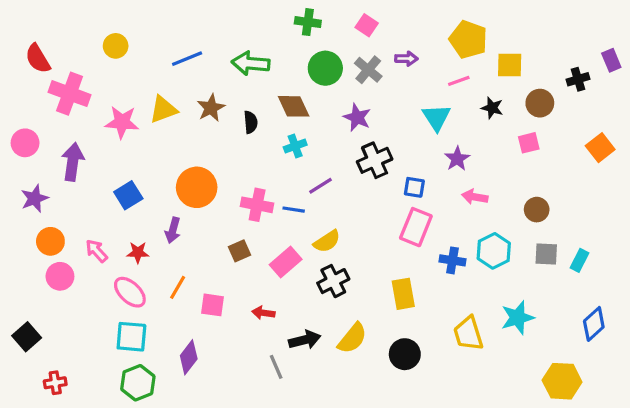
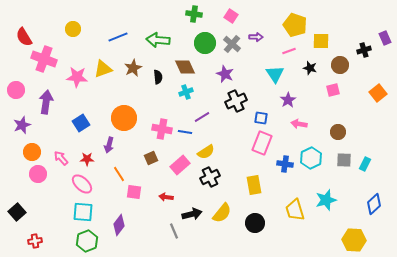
orange line: (178, 287) -> (119, 174), moved, turned -63

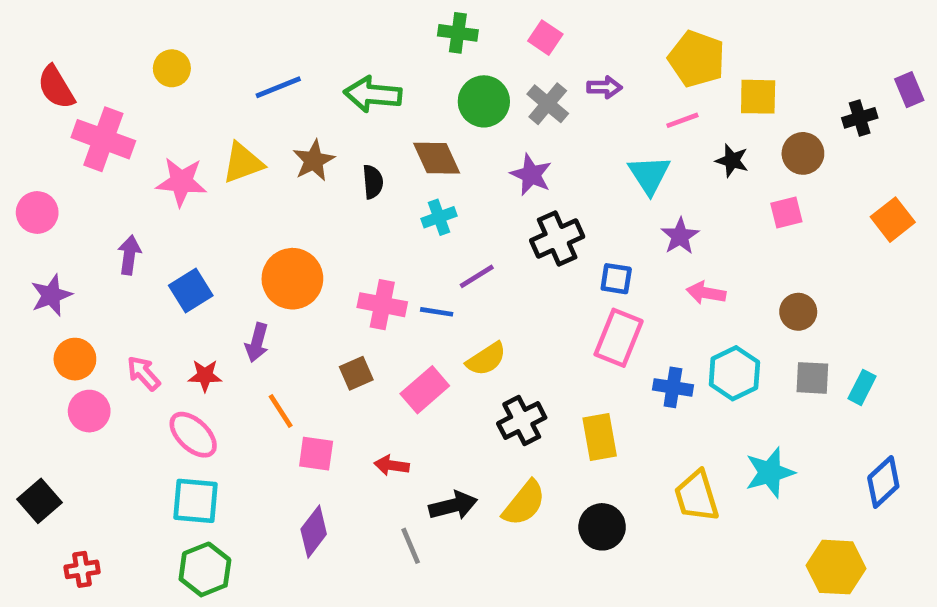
purple arrow: (46, 102) -> (129, 255), moved, size x0.7
black cross: (210, 177) -> (522, 420), moved
purple diamond: (119, 225) -> (314, 532), moved

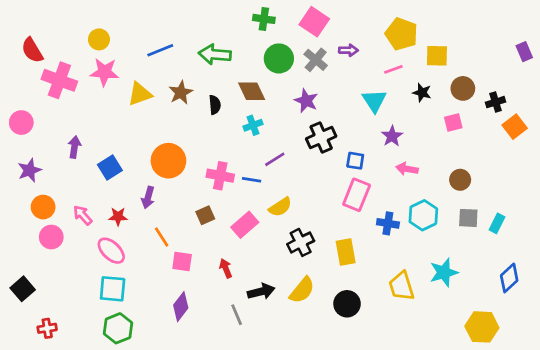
pink square: (545, 38) -> (314, 22), size x1.5
black cross: (860, 118) -> (496, 102), moved
pink star: (181, 182) -> (104, 72), moved
red arrow: (392, 465) -> (226, 268), turned 60

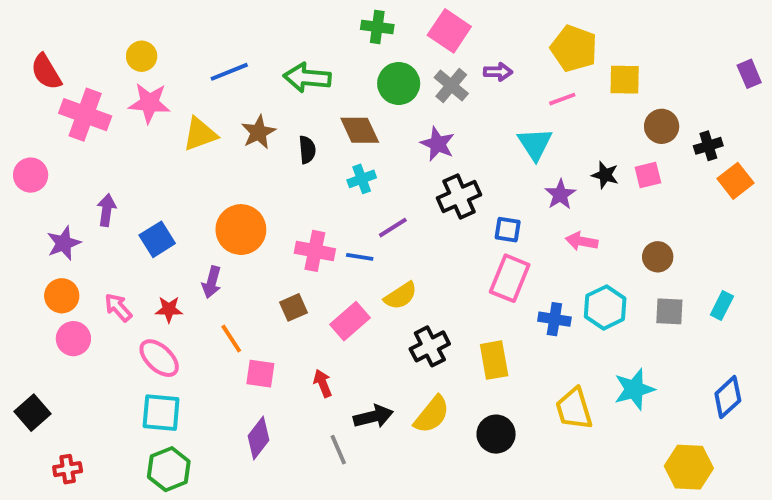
black star: (422, 93) -> (605, 175), moved
purple star: (29, 170) -> (64, 243), moved
cyan rectangle: (497, 223) -> (722, 306), moved

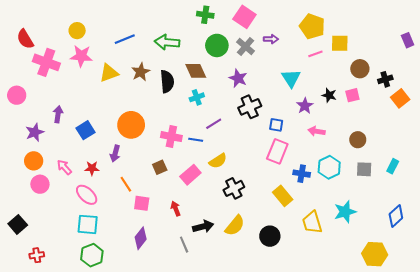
pink line: (562, 99) -> (315, 54), moved
black semicircle: (307, 150) -> (167, 81), size x1.5
yellow rectangle: (494, 360) -> (283, 196), moved, turned -30

